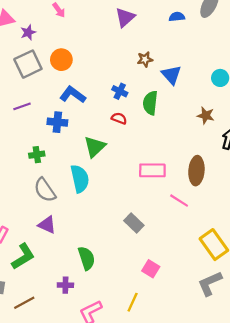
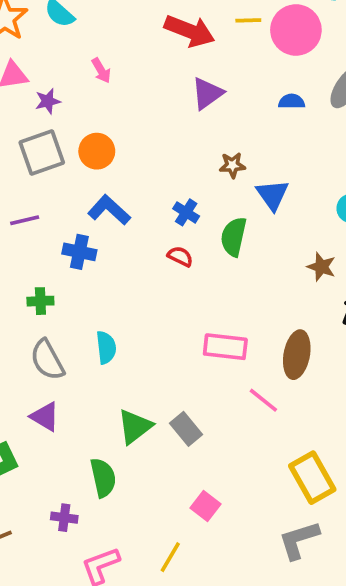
green triangle: (95, 147) -> (135, 427), moved
cyan semicircle: (80, 179) -> (106, 347), size x0.7

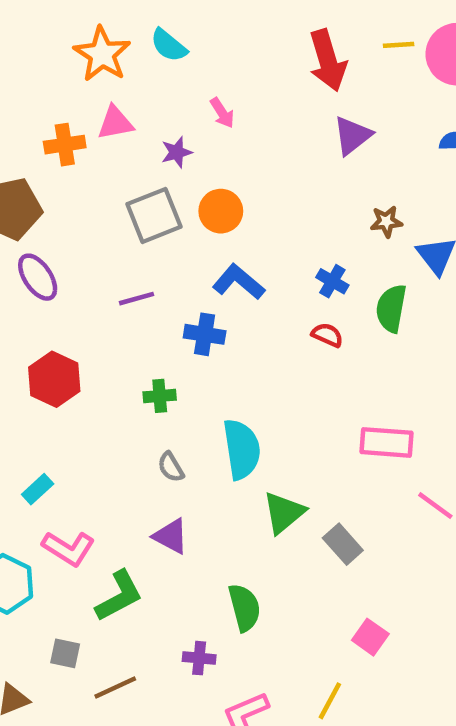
red arrow: (190, 31) -> (328, 60), turned 54
purple star: (48, 101) -> (177, 152), moved
cyan semicircle: (106, 347) -> (242, 449), size x1.5
gray semicircle: (47, 360) -> (171, 467), size x0.6
green triangle: (135, 427) -> (284, 513), moved

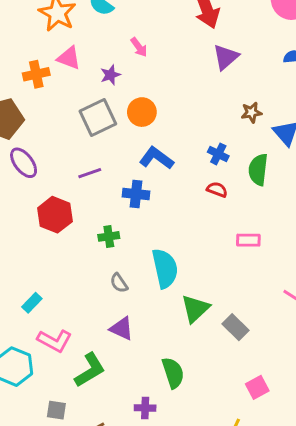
pink triangle: (115, 123) -> (69, 58), turned 35
red hexagon: (54, 379) -> (55, 215), moved
pink rectangle: (386, 442) -> (248, 240), moved, size x0.7
pink square: (370, 637) -> (257, 387), turned 30

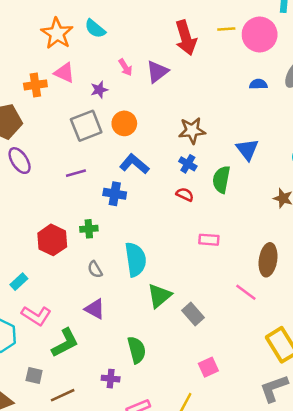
purple triangle: (226, 57) -> (157, 72), moved
brown star: (252, 112) -> (192, 131), moved, size x1.5
red hexagon: (55, 215) -> (52, 240), moved

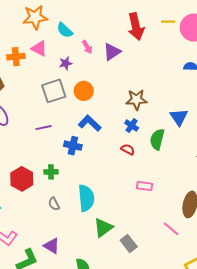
cyan semicircle: (95, 29) -> (65, 30), moved
orange star: (57, 33) -> (35, 17), turned 30
purple triangle: (95, 309) -> (52, 246), moved

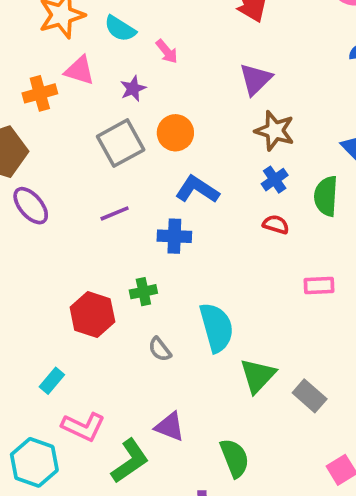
purple triangle: (112, 52) -> (256, 79), moved
brown star: (136, 100) -> (275, 131), turned 30
blue cross: (132, 126) -> (275, 180), turned 32

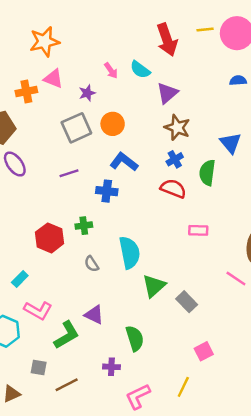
cyan semicircle: (120, 29) -> (140, 70), moved
red semicircle: (276, 224) -> (173, 189), size x1.5

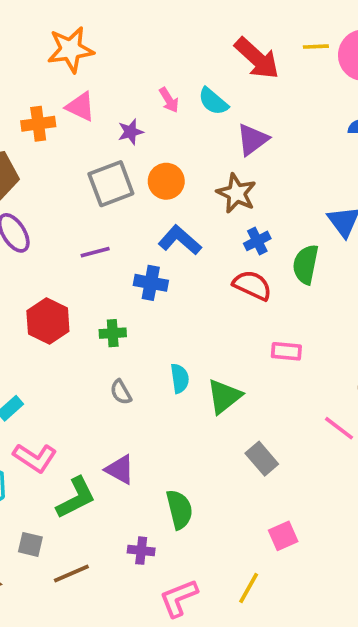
red arrow: (167, 40) -> (257, 58), turned -32
brown star: (177, 128) -> (236, 193), moved
red hexagon: (50, 238) -> (48, 321), moved
cyan semicircle: (130, 253) -> (180, 378), size x0.6
green triangle: (154, 286) -> (224, 396), moved

